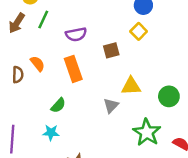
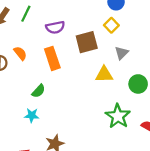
brown square: (111, 50) -> (87, 42), size x1.5
gray triangle: (111, 106) -> (122, 53), moved

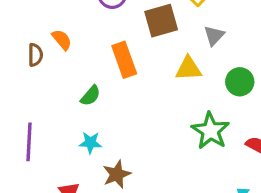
orange rectangle: (52, 58) -> (124, 60), moved
cyan star: (32, 115) -> (90, 143), moved

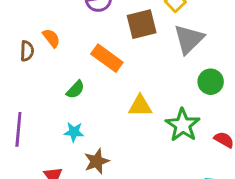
gray triangle: (214, 36) -> (189, 39), size x1.6
orange rectangle: (124, 60) -> (107, 58), turned -36
yellow triangle: (188, 69) -> (140, 106), moved

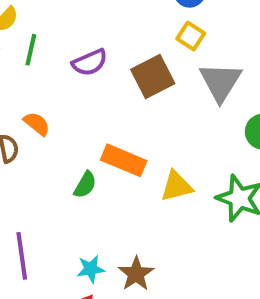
orange rectangle: (107, 58) -> (124, 160), moved
cyan star: (74, 132) -> (91, 269), moved

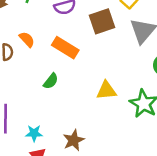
orange rectangle: (124, 160) -> (65, 48), moved
cyan star: (91, 269) -> (34, 133), moved

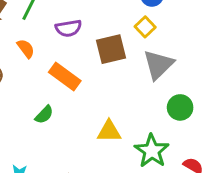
orange semicircle: (27, 39) -> (26, 48), moved

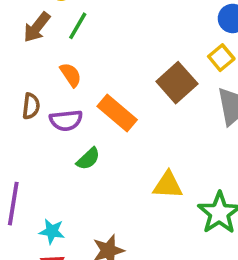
purple semicircle: (68, 28) -> (66, 120), moved
brown square: (111, 49) -> (177, 83), turned -32

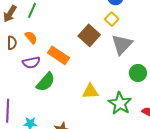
brown semicircle: (31, 106) -> (12, 43), moved
green semicircle: (88, 159) -> (46, 82), size x1.5

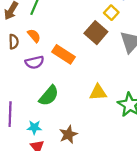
yellow square: (112, 19) -> (111, 13), moved
green semicircle: (46, 82) -> (49, 96), moved

